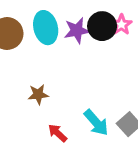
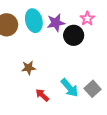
black circle: (102, 26) -> (74, 35), moved

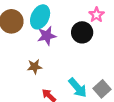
cyan ellipse: (34, 21) -> (40, 17), turned 40
purple star: (56, 23) -> (47, 36), moved

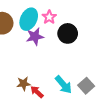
pink star: (96, 15) -> (49, 17), moved
brown star: (35, 67) -> (24, 84), moved

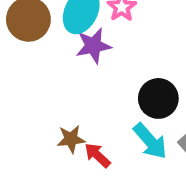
black circle: (68, 33) -> (158, 98), moved

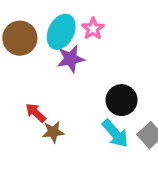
red arrow: (97, 155) -> (36, 113), moved

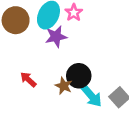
black circle: (122, 100) -> (79, 76), moved
brown star: (53, 132) -> (64, 86), moved, turned 30

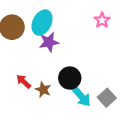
pink star: (74, 13) -> (102, 20), moved
brown star: (64, 86) -> (43, 90), moved

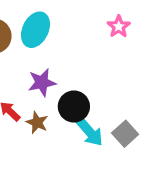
purple star: (49, 42) -> (42, 83), moved

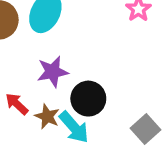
cyan arrow: (90, 132) -> (74, 127), moved

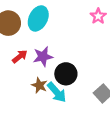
red arrow: (17, 104) -> (20, 57), moved, turned 98

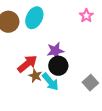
red arrow: (20, 57) -> (27, 64), moved, size x1.5
purple star: (43, 57) -> (55, 51), moved

